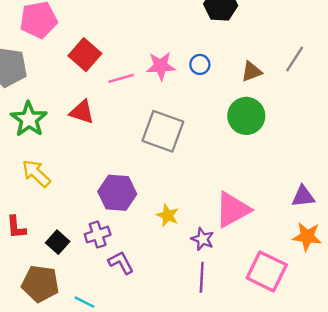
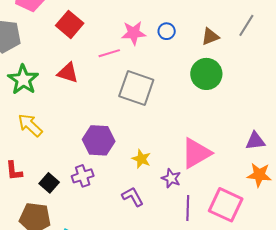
pink line: (121, 78) -> (109, 53), moved
purple L-shape: (121, 263) -> (133, 197), moved
purple line: (202, 277) -> (188, 208), moved

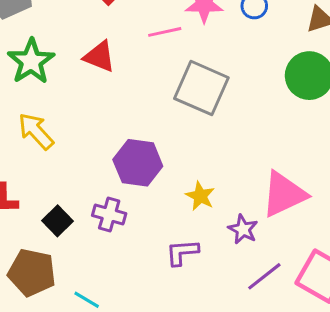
purple cross: (83, 176) -> (109, 215), turned 30
purple L-shape: (133, 197) -> (182, 252), turned -70
purple line: (188, 208) -> (264, 276), turned 45

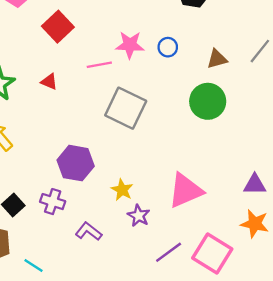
red triangle: (99, 57) -> (49, 82), size x0.7
purple star: (243, 229) -> (139, 216), moved
purple L-shape: (182, 252) -> (89, 231), moved, turned 40

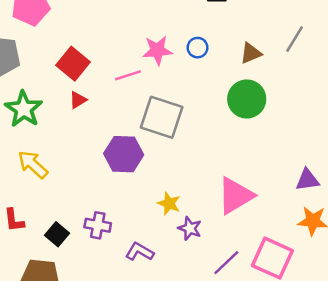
red square: (58, 27) -> (73, 64), moved
red triangle: (49, 82) -> (78, 100), turned -48
purple hexagon: (76, 163) -> (124, 154), moved

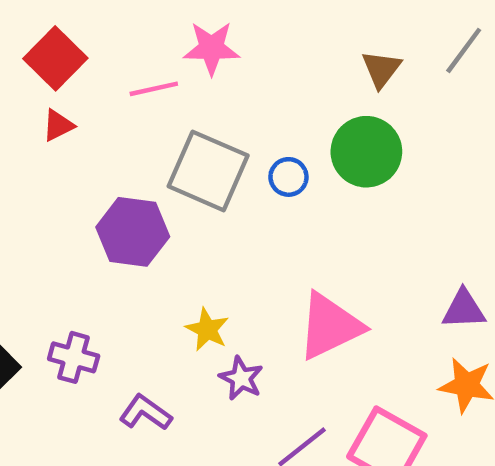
blue circle: (198, 48) -> (288, 177), moved
brown triangle: (251, 53) -> (381, 69), turned -35

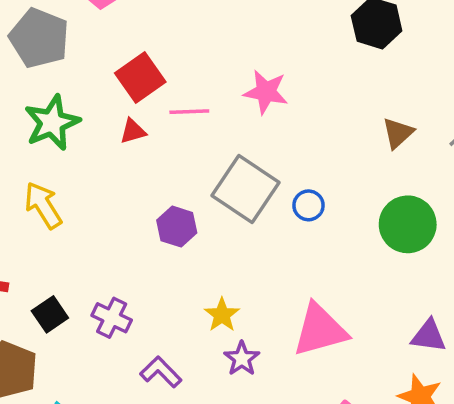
pink line: (154, 89) -> (189, 112), moved
green circle: (366, 152) -> (408, 224), moved
purple hexagon: (133, 232) -> (177, 227), size x0.7

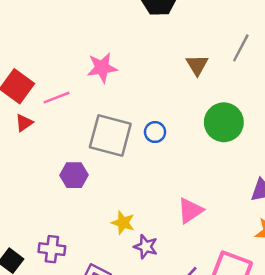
pink triangle: (320, 330) -> (190, 211), size x0.7

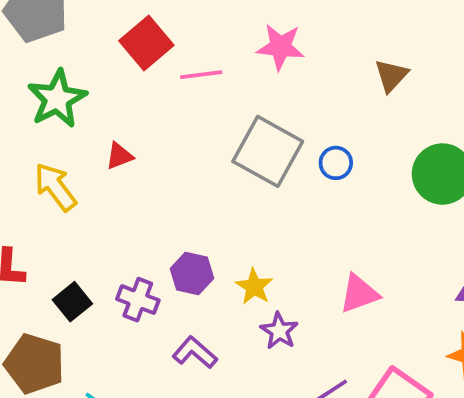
brown triangle: (197, 65) -> (391, 76), moved
red triangle: (24, 123) -> (119, 156), moved
purple hexagon: (74, 175) -> (192, 274), moved

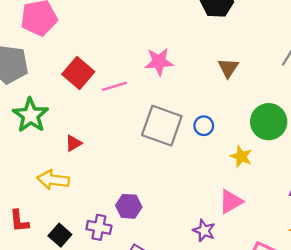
yellow arrow: (55, 187) -> (53, 180), moved, turned -36
yellow star: (254, 287) -> (241, 157), moved
purple star: (279, 331) -> (204, 231), moved

